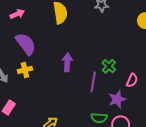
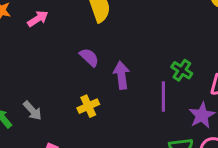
purple semicircle: (26, 44) -> (89, 57), moved, size x0.6
yellow cross: (25, 70) -> (88, 106), moved

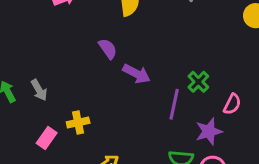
purple arrow: (121, 75) -> (137, 74), turned 112
yellow cross: (88, 106) -> (78, 122), moved

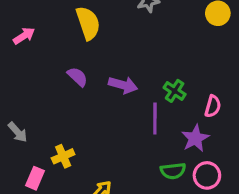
purple arrow: (137, 74) -> (123, 85), moved

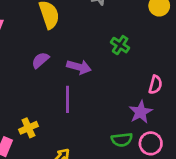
purple semicircle: (77, 77) -> (40, 60), turned -84
green cross: (175, 91) -> (120, 45), moved
purple line: (155, 118) -> (67, 99), moved

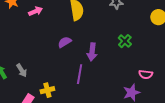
purple arrow: (79, 67) -> (92, 52), turned 72
pink semicircle: (155, 85) -> (146, 74), turned 72

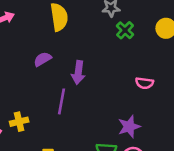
green cross: (125, 41) -> (125, 30), moved
pink semicircle: (146, 74) -> (144, 83), moved

